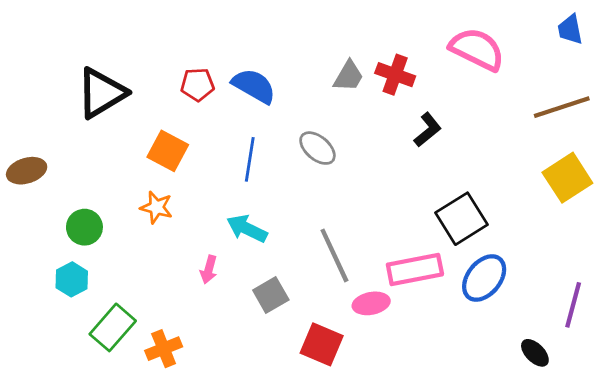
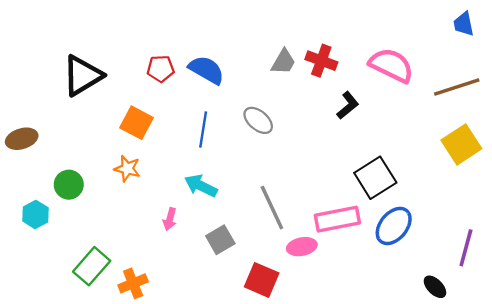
pink semicircle: (477, 49) -> (391, 65), moved
cyan hexagon: (72, 279) -> (35, 214), moved

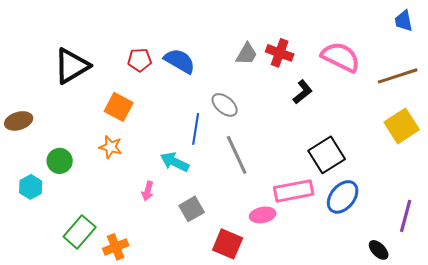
blue line: (203, 130) -> (196, 129), moved
gray line: (272, 208) -> (237, 155), moved

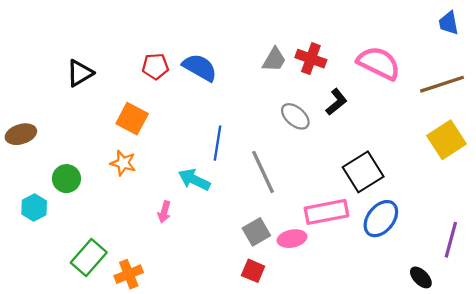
black triangle: (72, 66) -> (80, 73), size x0.7
gray ellipse: (225, 105) -> (295, 116), moved
gray square: (192, 209) -> (256, 232), moved
red square: (228, 244) -> (253, 271), size x0.7

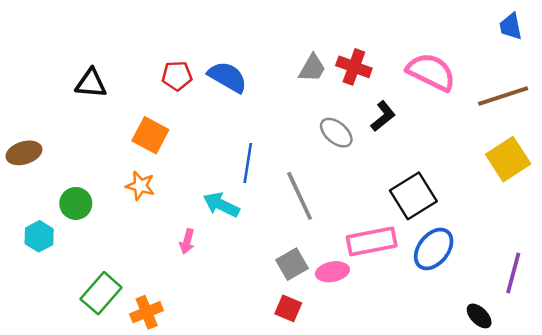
black triangle: (80, 73) -> (91, 83), turned 36

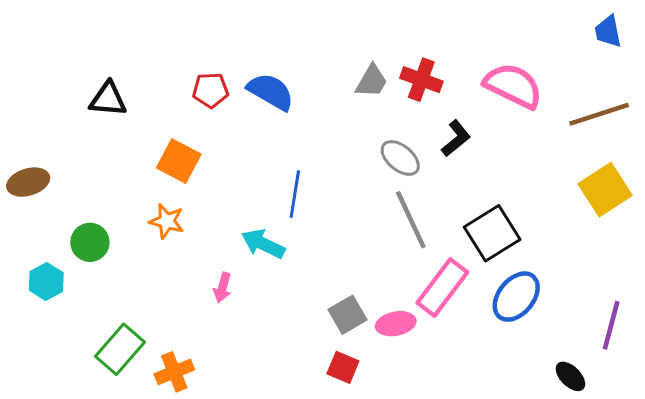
gray line: (300, 196) -> (411, 220), moved
pink rectangle: (372, 241) -> (442, 288), turned -42

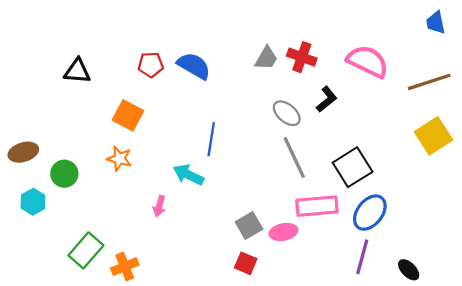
brown ellipse: (28, 182) -> (23, 152), moved
pink rectangle: (442, 288) -> (317, 206), turned 48
purple line: (611, 325) -> (362, 257), moved

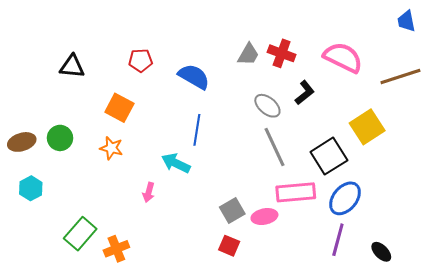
blue semicircle: (194, 66) -> (194, 77), moved
yellow square: (434, 136) -> (367, 127), moved
green circle: (64, 174) -> (60, 138), moved

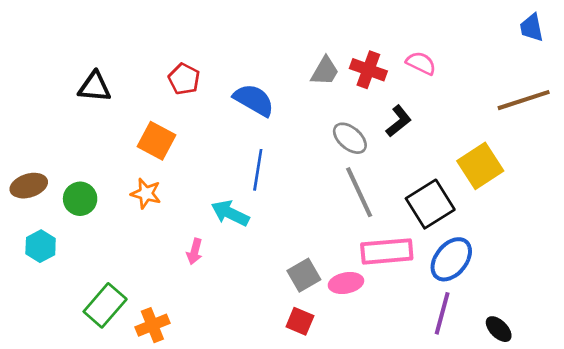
pink semicircle: (343, 57) -> (421, 63), moved, size x0.6
red pentagon: (141, 60) -> (184, 79), turned 30
green circle: (60, 138) -> (80, 199), moved

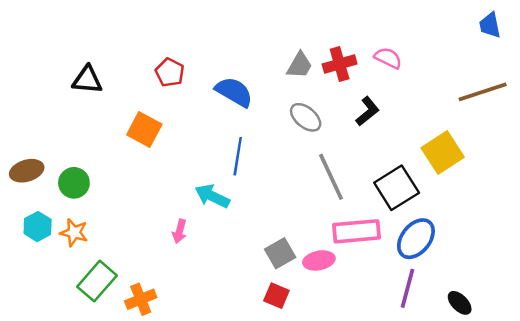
red cross: (368, 70) -> (340, 64), turned -36
gray ellipse: (350, 138) -> (306, 117), moved
orange star: (146, 193) -> (74, 233), moved

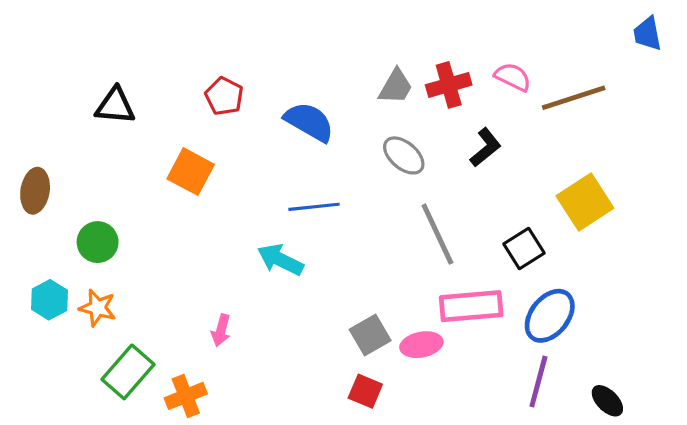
brown line: (483, 92) -> (574, 98), moved
blue line: (238, 156) -> (314, 207), turned 75
brown ellipse: (27, 171) -> (35, 191), moved, turned -64
black square: (397, 188) -> (524, 248), size x0.7
pink arrow: (179, 231) -> (221, 330), moved

